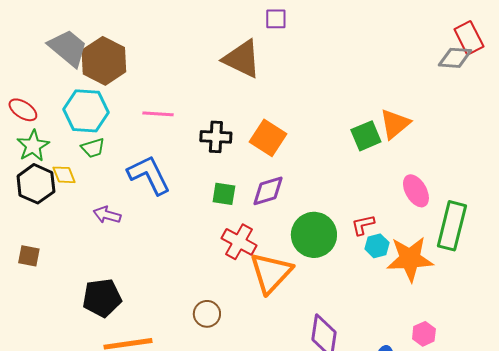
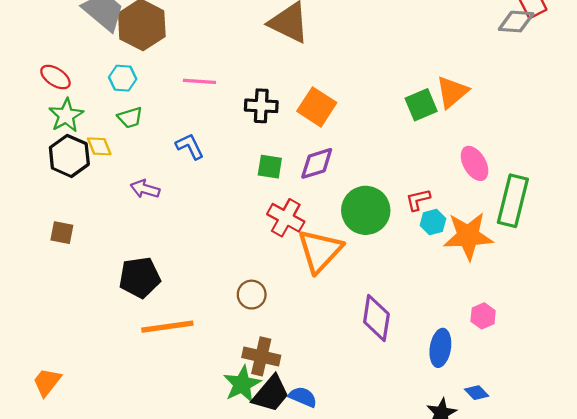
cyan hexagon: (86, 111) -> (123, 78), size x0.6
blue L-shape: (149, 175) -> (190, 146), size x0.6

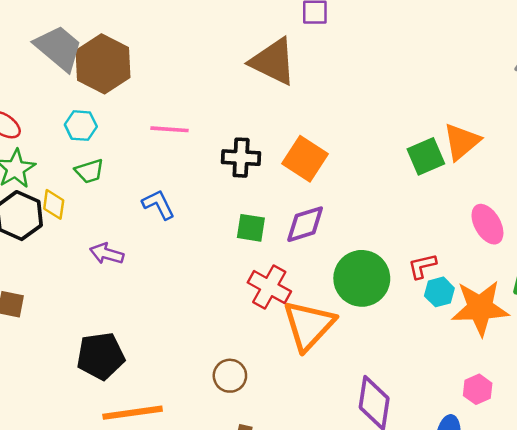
yellow diamond: (99, 146) -> (54, 204), turned 30
pink hexagon: (483, 316) -> (478, 389), moved

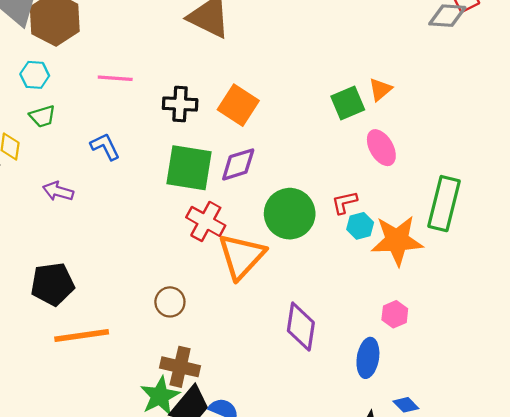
orange triangle: (462, 142) -> (380, 89), size x0.7
pink ellipse: (487, 224) -> (381, 148), moved
green square: (251, 228) -> (189, 168), size x1.8

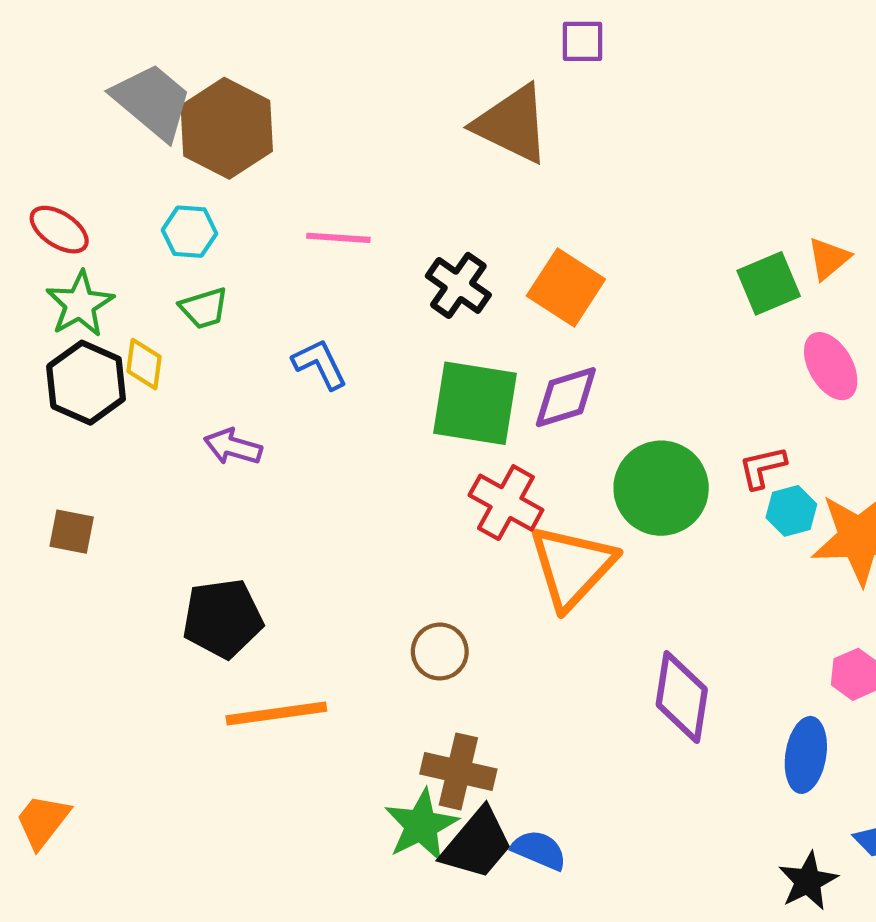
black cross: (180, 104) -> (458, 285), turned 32

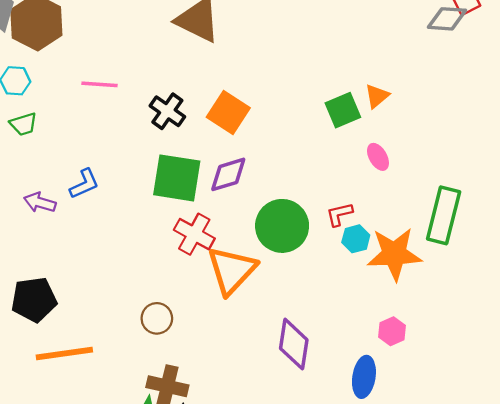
blue L-shape: (320, 364) -> (84, 184), moved, turned 92
pink ellipse: (831, 366) -> (378, 157), size x0.7

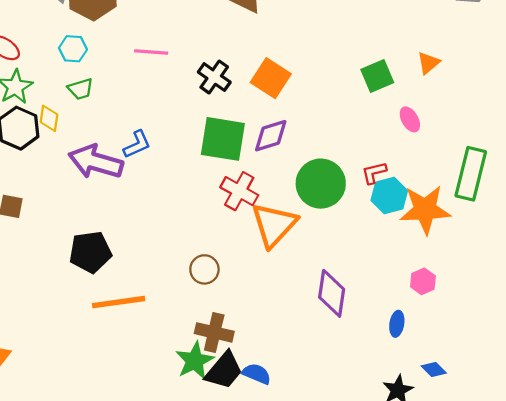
orange triangle: (377, 96) -> (428, 63), moved
purple arrow: (40, 203) -> (96, 162), size x1.8
cyan hexagon: (356, 239) -> (389, 195), size x1.4
blue ellipse: (364, 377) -> (397, 324), size x0.7

